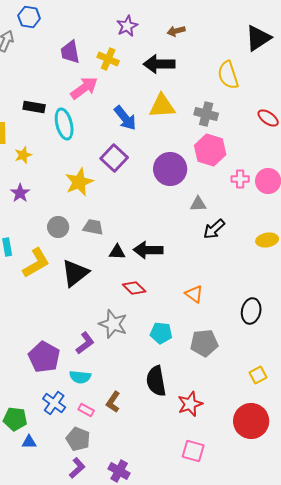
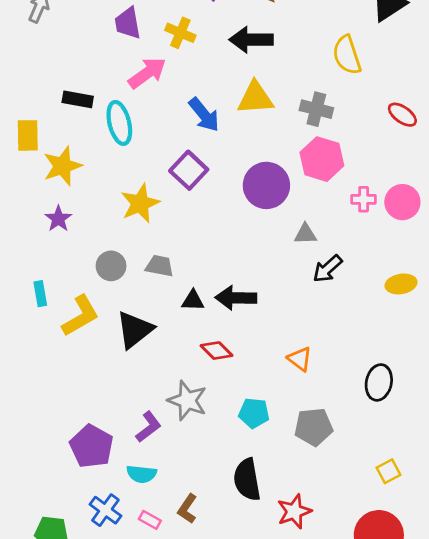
yellow star: (23, 155) -> (62, 166), size x1.6

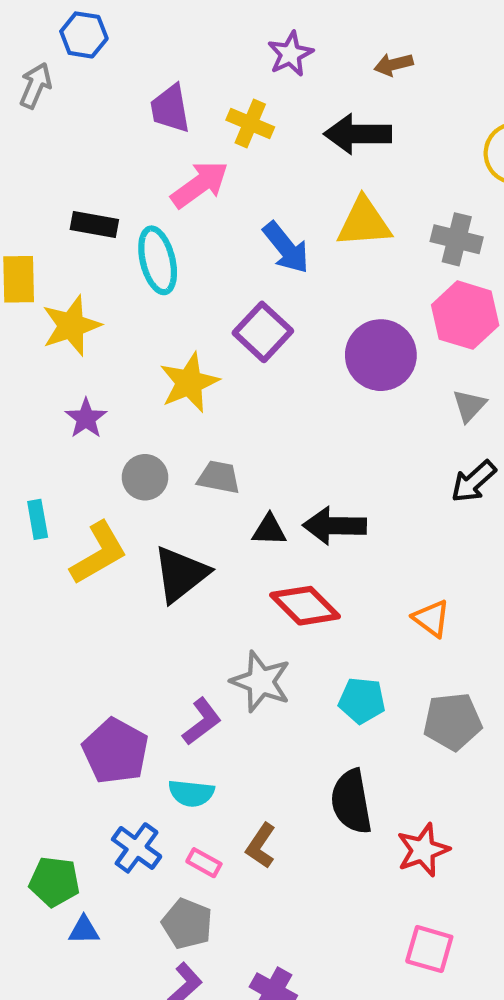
purple star: (58, 219) -> (86, 418), moved
gray triangle: (305, 234) -> (469, 406), moved, turned -45
red diamond: (216, 351) -> (305, 606), size x1.4

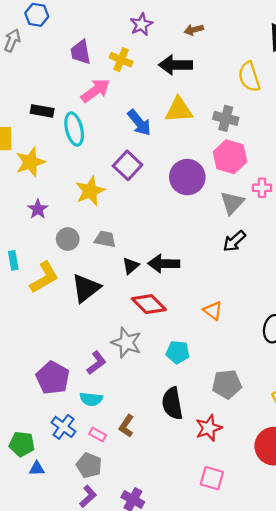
gray triangle: (469, 406) -> (232, 203), size x1.4
black triangle: (269, 530) -> (131, 266), turned -42
gray pentagon: (452, 722) -> (227, 384), moved

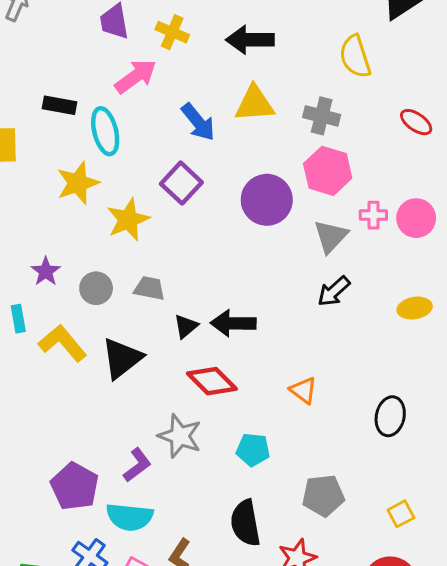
yellow star: (30, 162) -> (78, 183), moved
purple star: (38, 209) -> (46, 271), moved
yellow L-shape: (44, 277) -> (62, 343), turned -100
cyan semicircle: (91, 399) -> (130, 517), size x1.4

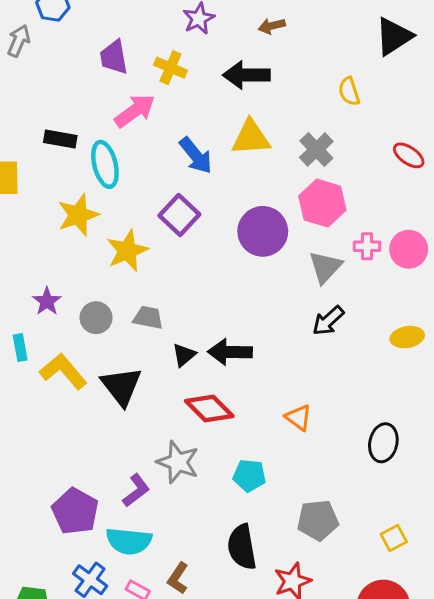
yellow semicircle: (355, 57) -> (349, 91), size x0.7
gray cross: (322, 116) -> (316, 149), turned 32
black triangle: (122, 358) -> (121, 386), turned -30

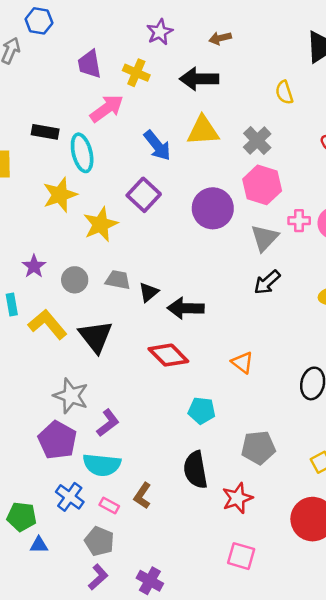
black triangle: (184, 355) -> (149, 292), moved
gray star: (178, 462) -> (71, 396), moved

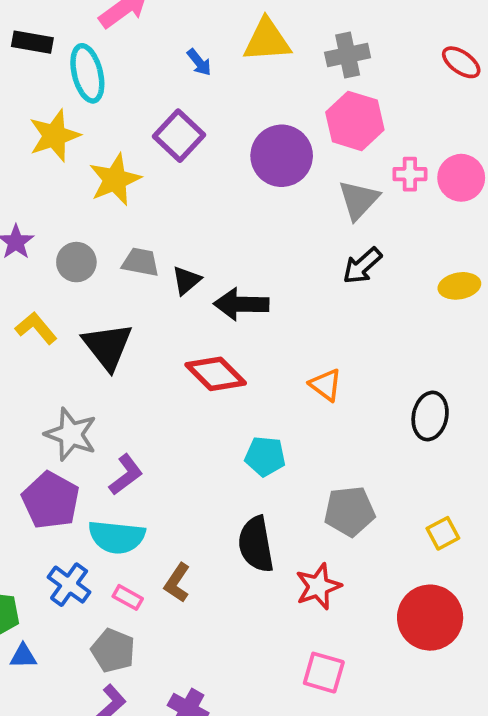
gray cross: (257, 141) -> (348, 55), turned 32
blue arrow: (157, 145) -> (199, 62), size x0.6
yellow L-shape: (48, 324) -> (36, 328), size x0.7

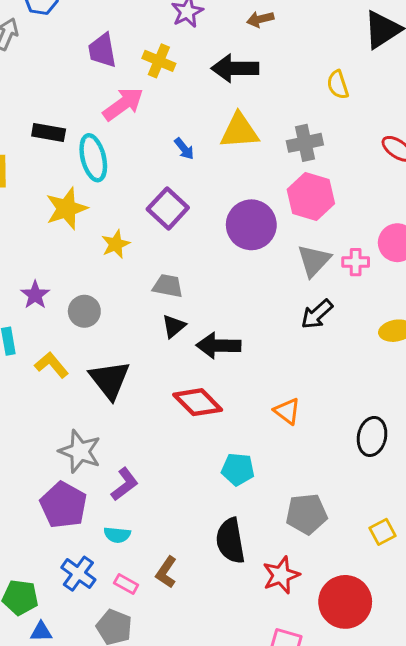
pink cross: (410, 174) -> (356, 262), moved
yellow star: (115, 180) -> (116, 244), size x0.7
gray trapezoid: (141, 262) -> (168, 286), moved
cyan semicircle: (117, 537) -> (117, 535), size x0.6
red circle: (430, 618) -> (345, 602), moved

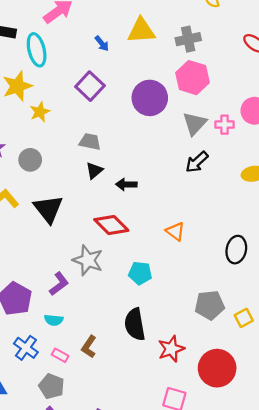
yellow star: (116, 244) -> (40, 112), moved
black arrow: (218, 346) -> (126, 184), size x0.7
gray star: (80, 451) -> (88, 260), moved
gray pentagon: (306, 514) -> (210, 305), moved

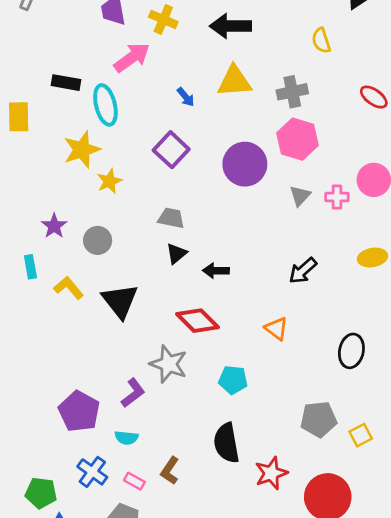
gray triangle: (195, 124) -> (300, 196), size x0.7
black arrow: (197, 162) -> (303, 271), moved

